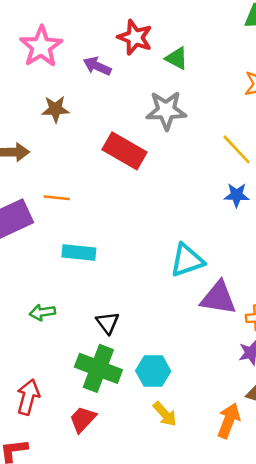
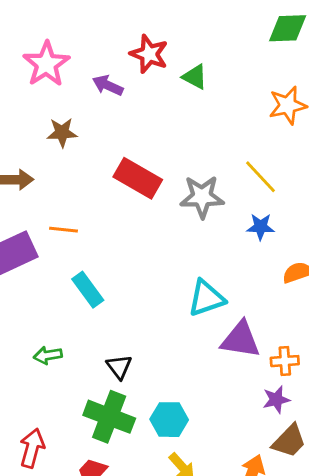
gray star: (166, 110) -> (202, 197), moved
cyan rectangle: (79, 252) -> (88, 290), turned 48

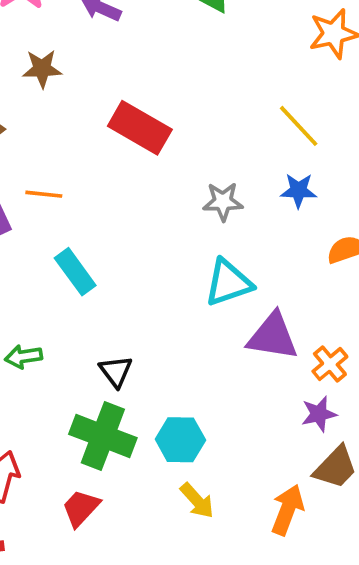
gray star: (202, 197) -> (223, 202), moved, size x0.7
orange cross: (285, 361) -> (330, 364), turned -36

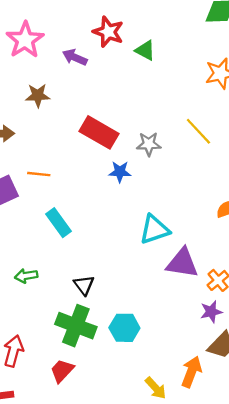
blue star: (299, 191) -> (120, 172), moved
gray star: (223, 202) -> (149, 144), moved
yellow arrow: (197, 501) -> (156, 388), moved

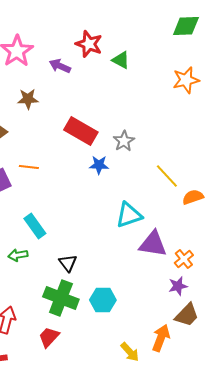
yellow line: (198, 131) -> (167, 176), moved
gray star: (149, 144) -> (124, 141), turned -30
cyan rectangle: (59, 223) -> (35, 226), moved

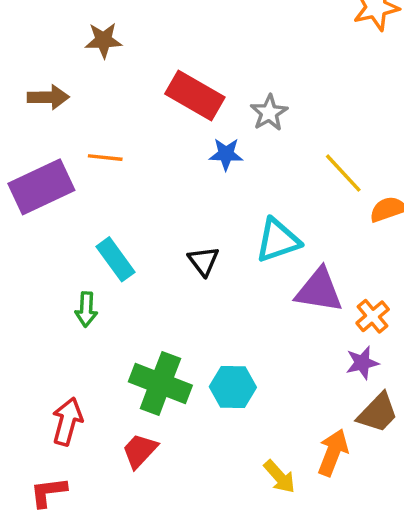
green arrow: (18, 255) -> (86, 309), turned -78
black triangle: (68, 263) -> (204, 261), moved

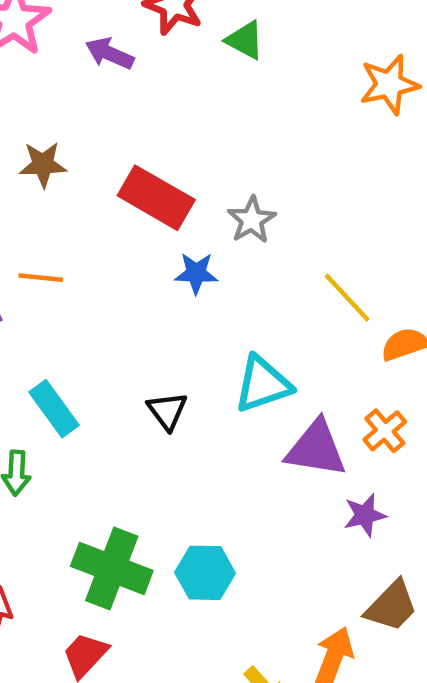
brown star: (103, 40) -> (43, 164), moved
orange cross: (373, 316) -> (385, 431), moved
purple star: (362, 363) -> (365, 515), moved

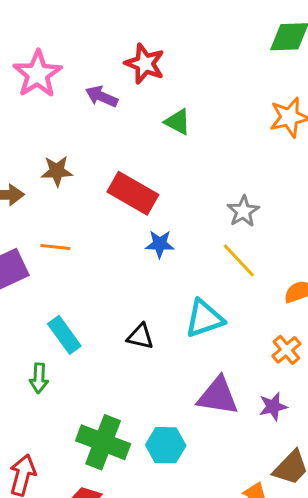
green triangle: (245, 40) -> (178, 122), moved
gray star: (252, 220) -> (243, 211), moved
yellow line: (347, 298) -> (239, 260), moved
black triangle: (167, 411) -> (140, 336), turned -40
purple triangle: (316, 449) -> (218, 396), moved

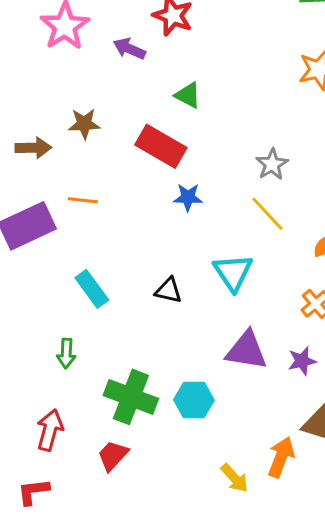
green triangle: (178, 122) -> (188, 95), moved
cyan triangle: (204, 319) -> (233, 272), turned -45
green arrow: (39, 378) -> (66, 353), moved

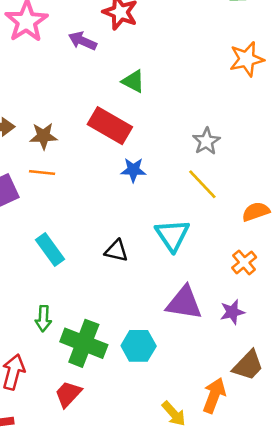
brown star: (84, 124) -> (43, 136), moved
green arrow: (66, 353) -> (43, 319), moved

